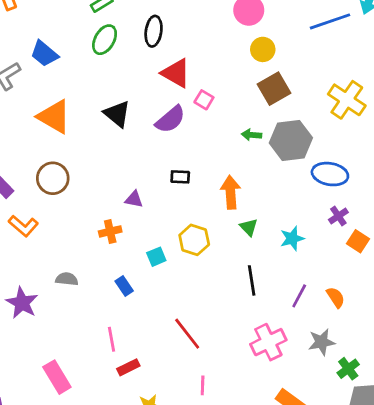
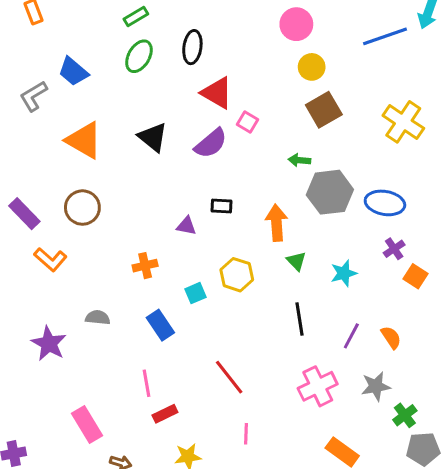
gray hexagon: (291, 140) -> (330, 192), moved
purple triangle: (134, 199) -> (186, 226), moved
blue rectangle: (124, 286) -> (160, 325), size x1.4

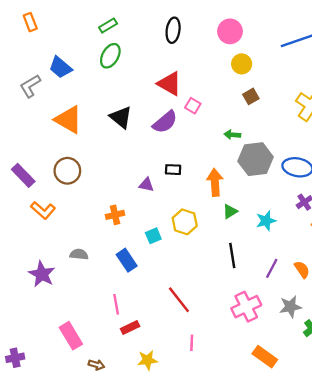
black ellipse: (192, 47) -> (173, 30), moved
brown square: (324, 110) -> (251, 96), size x0.6
green triangle: (296, 261) -> (230, 211), turned 42

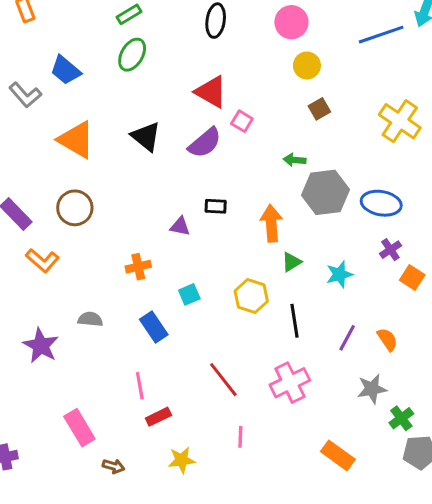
gray L-shape: (30, 86) -> (25, 95), turned -100
yellow hexagon: (185, 222) -> (251, 296), moved
pink cross: (246, 307) -> (290, 383), moved

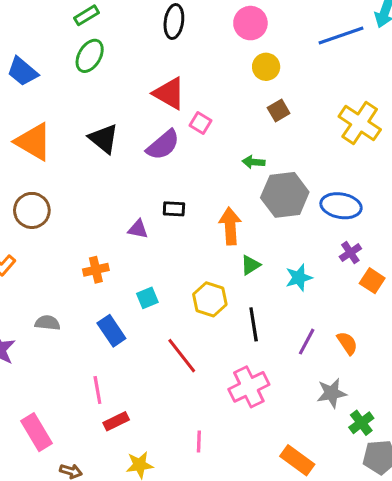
red line: (223, 380) -> (182, 356), moved

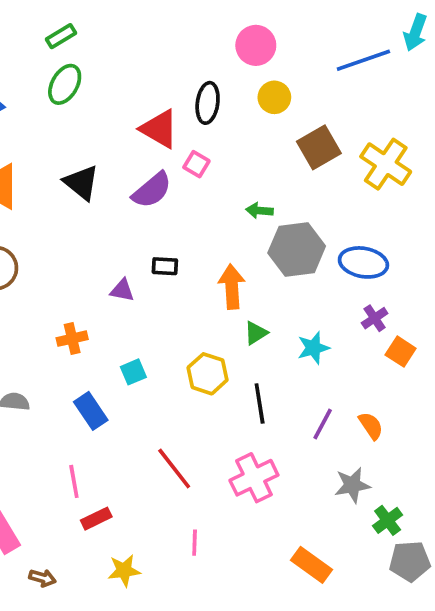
black ellipse: (174, 22) -> (208, 103), moved
brown square: (279, 111) -> (319, 147), moved, size x1.6
red line: (182, 356) -> (174, 468), moved

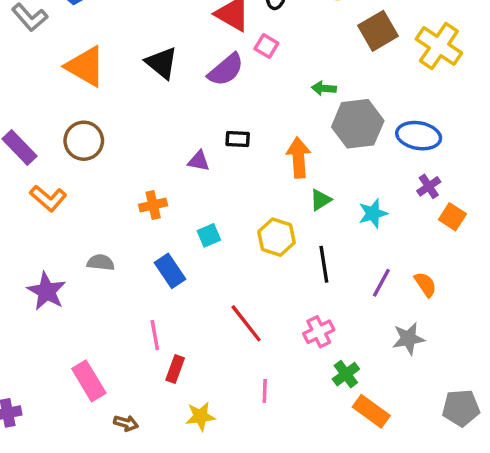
pink cross: (254, 478) -> (319, 332), size x0.7
red rectangle: (96, 519) -> (175, 369), turned -44
green cross: (388, 520) -> (346, 374), moved

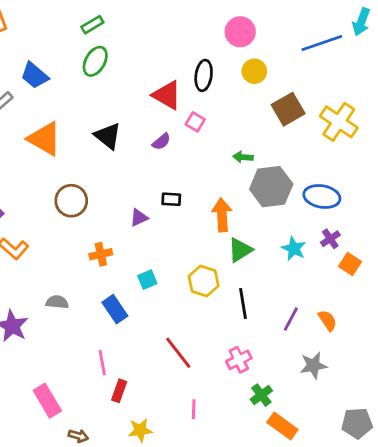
purple semicircle: (226, 70) -> (161, 142), size x0.6
brown circle: (84, 141) -> (71, 201), moved
purple triangle: (199, 161) -> (139, 218), turned -36
green triangle: (321, 200) -> (240, 250), size x1.4
cyan star: (373, 213) -> (294, 249), moved, turned -30

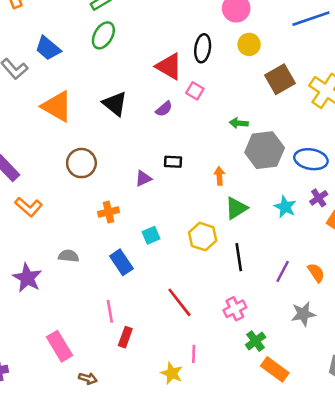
orange arrow: (222, 215) -> (219, 176), size x0.6
yellow star: (140, 430) -> (172, 373), moved, turned 30

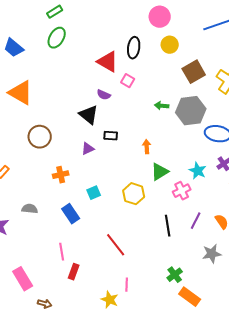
black triangle: (115, 104) -> (89, 115), moved
purple semicircle: (164, 109) -> (104, 95), turned 64
gray hexagon: (265, 150) -> (191, 111), moved
black line: (239, 257) -> (168, 226), moved
pink cross: (235, 309) -> (182, 191), moved

